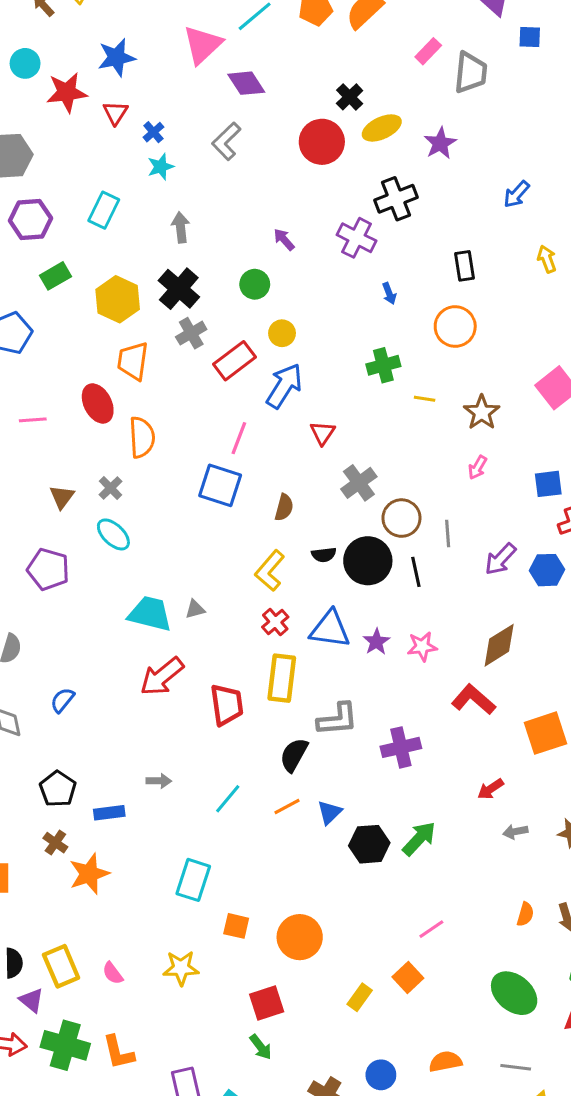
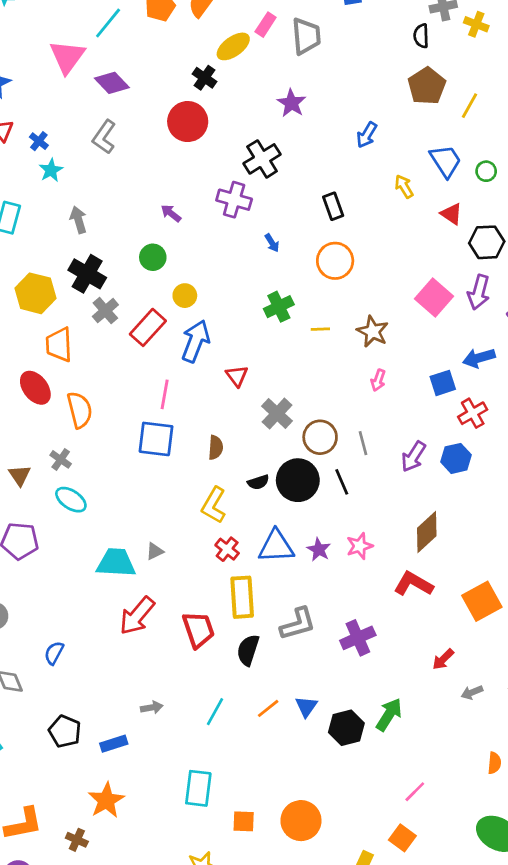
yellow ellipse: (382, 128) -> (233, 46), moved
black semicircle: (294, 755) -> (248, 650), moved
brown cross: (55, 843) -> (77, 840), moved

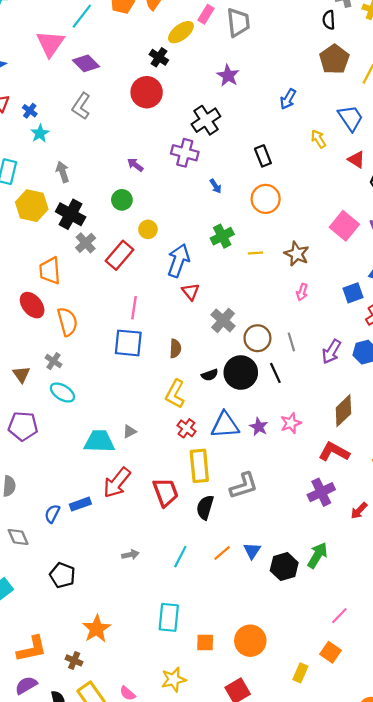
yellow hexagon: (35, 293) -> (32, 206), moved
blue arrow: (196, 341) -> (178, 261), moved
purple cross: (358, 638) -> (321, 492), moved
blue rectangle: (114, 744) -> (80, 504), moved

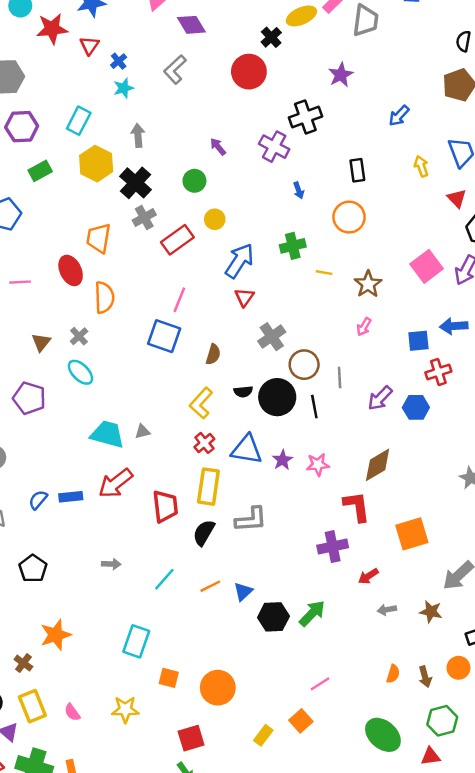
red L-shape: (334, 452) -> (357, 507), turned 40

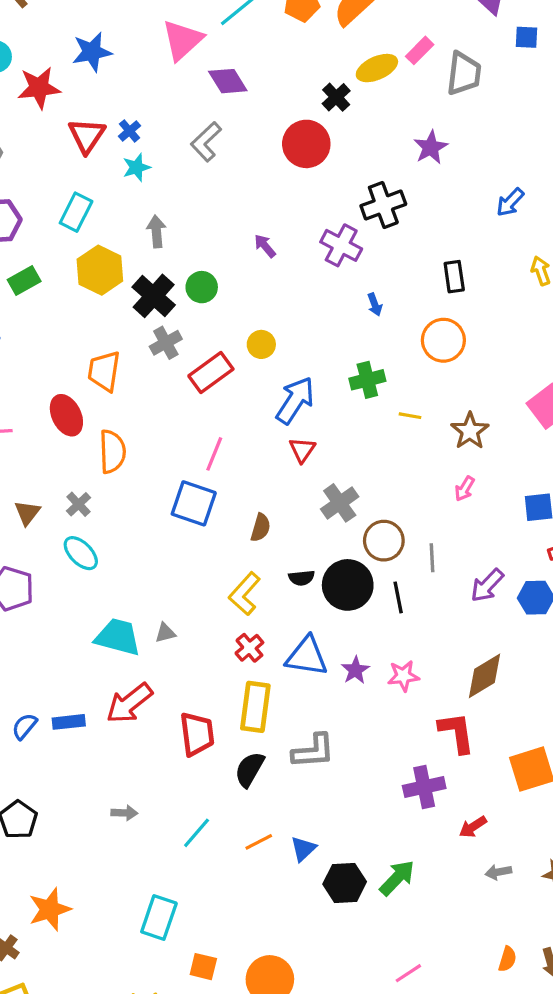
red triangle: (89, 45) -> (87, 136), moved, size x1.4
green circle: (194, 181) -> (202, 287), moved

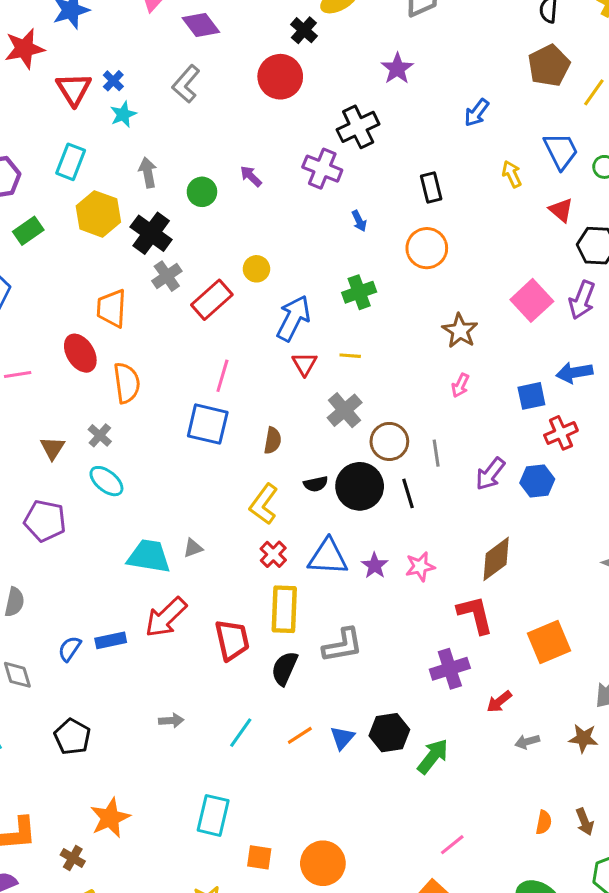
green circle: (202, 287) -> (202, 192), moved
yellow line: (410, 416) -> (350, 356), moved
black hexagon: (345, 883) -> (389, 733), moved

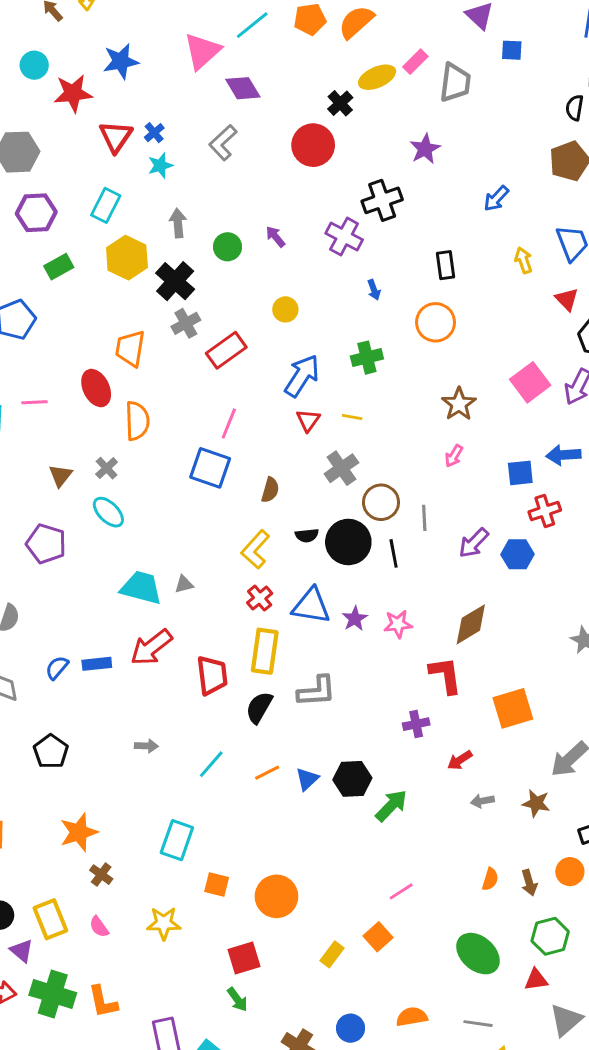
yellow circle: (256, 269) -> (285, 309), moved
purple cross: (450, 669) -> (416, 724), size x0.7
brown cross: (73, 858) -> (101, 875), moved

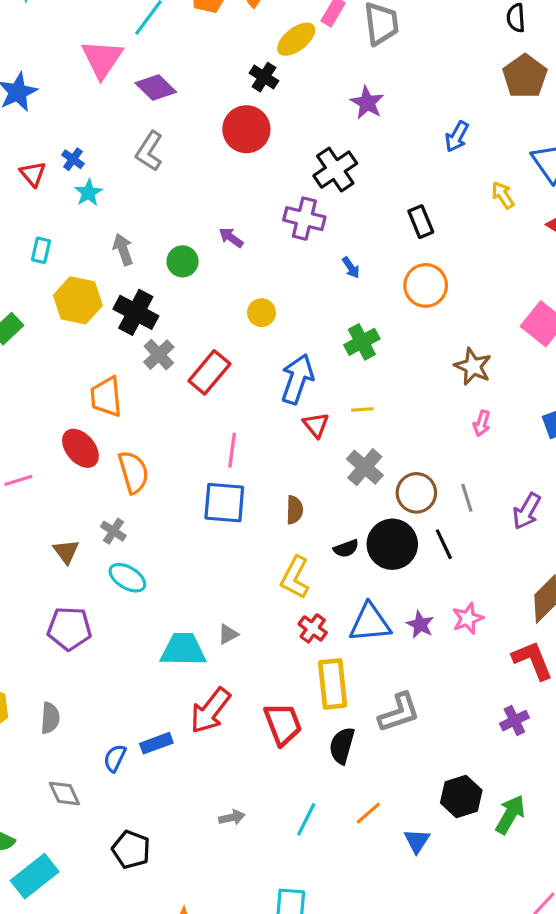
red triangle: (116, 137) -> (33, 174), size x0.7
cyan rectangle: (106, 205) -> (41, 250), size x0.7
blue triangle: (307, 779) -> (417, 841), moved

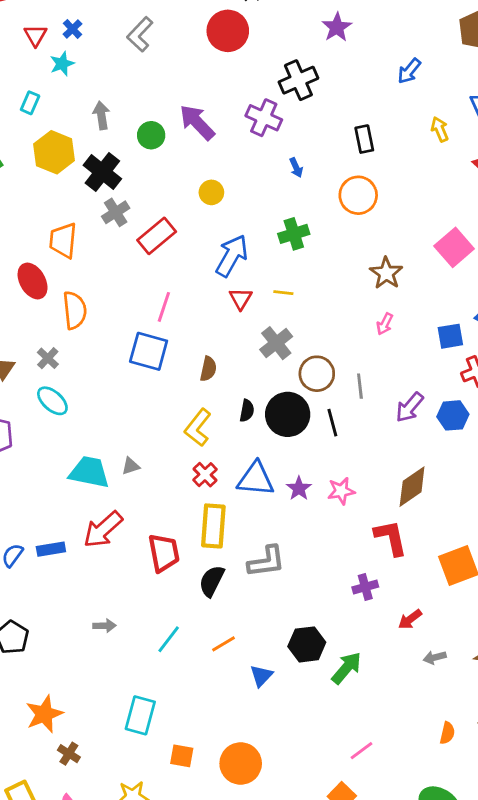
cyan star: (88, 193) -> (62, 64), moved
purple arrow: (231, 238) -> (197, 122), size x1.8
black semicircle: (346, 548) -> (247, 411), turned -70

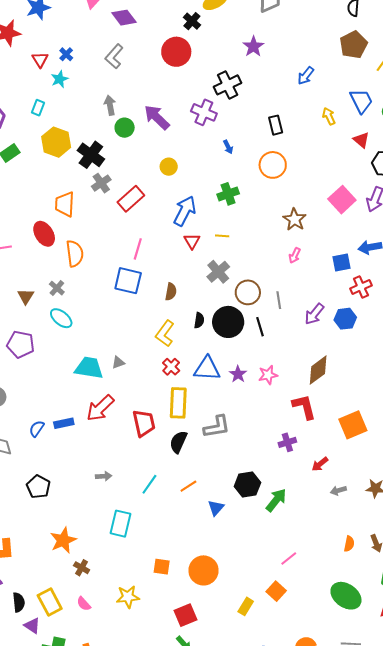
gray arrow: (101, 115) -> (110, 105), moved
cyan rectangle: (140, 715) -> (121, 524), moved

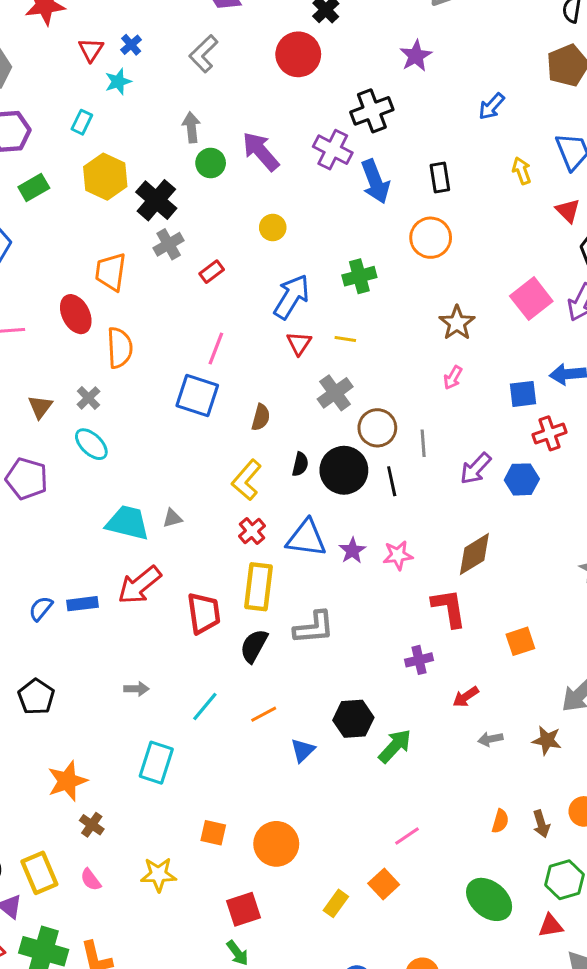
blue arrow: (228, 147) -> (375, 182), moved, size x2.0
red rectangle: (131, 199) -> (212, 272), size x0.6
orange square: (353, 425) -> (520, 641), size x0.7

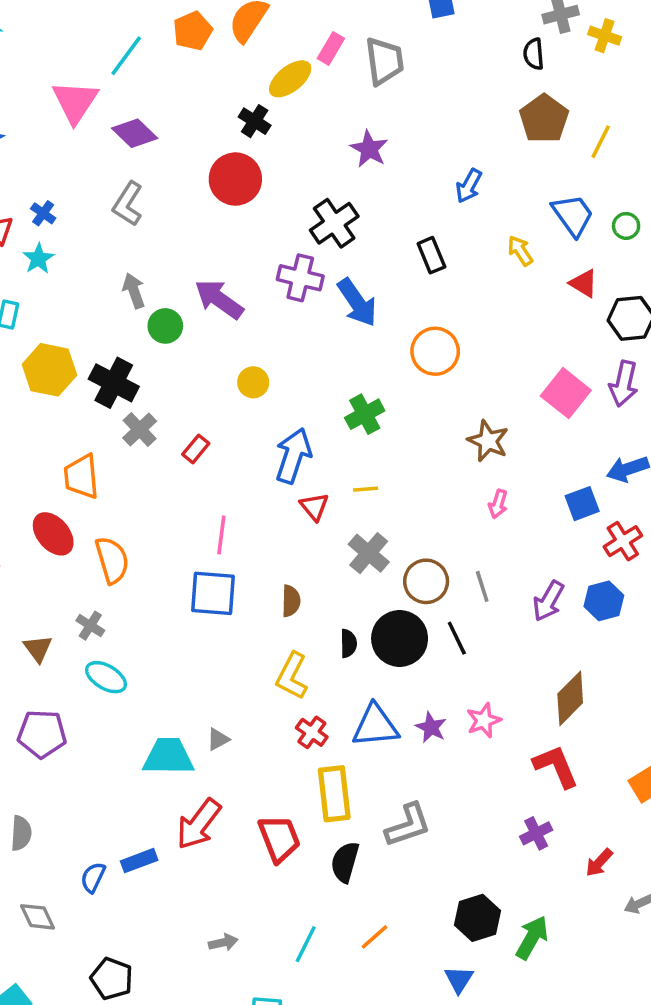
black rectangle: (440, 178) -> (431, 255), moved
blue triangle: (303, 750) -> (459, 979), moved

